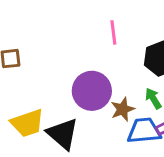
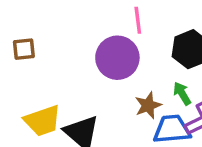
purple circle: (92, 91) -> (117, 58), moved

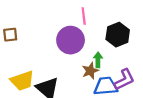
green arrow: (182, 93) -> (98, 60), moved, turned 32

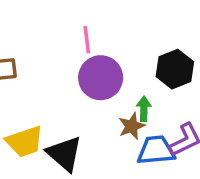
pink line: (84, 16) -> (87, 40), moved

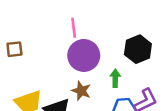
brown star: (132, 126) -> (81, 91), moved, turned -30

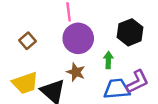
brown square: (14, 49) -> (28, 41), moved, turned -35

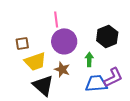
brown square: (28, 41) -> (22, 43), turned 32
yellow trapezoid: (25, 83) -> (35, 61), moved

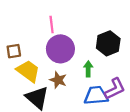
yellow trapezoid: (35, 61) -> (28, 71), turned -125

